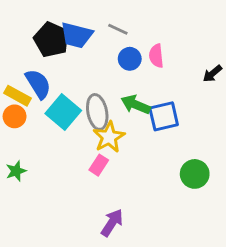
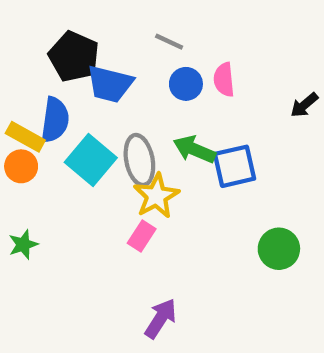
blue trapezoid: (77, 35) -> (110, 84), moved
blue semicircle: (38, 84) -> (55, 120), turned 40

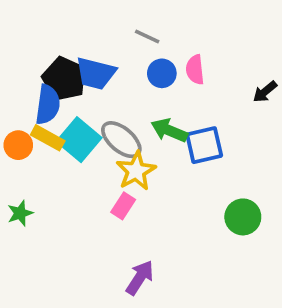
black pentagon: (74, 56) -> (64, 79), moved
yellow rectangle: (25, 137) -> (48, 138), moved
gray ellipse: (139, 160) -> (121, 140), turned -39

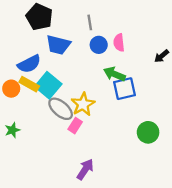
gray line: (147, 37) -> (90, 22), turned 56
black pentagon: (64, 79) -> (39, 17), moved
blue semicircle: (48, 105) -> (29, 64), turned 55
green arrow: (169, 130) -> (114, 74), moved
gray ellipse: (121, 140) -> (61, 109), moved

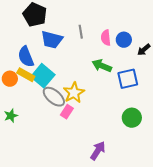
gray line: (90, 22) -> (81, 32), moved
blue circle: (99, 45) -> (124, 40), moved
blue semicircle: (29, 64) -> (26, 57), turned 95
blue square: (124, 89) -> (128, 79), moved
purple arrow: (85, 169) -> (98, 151), moved

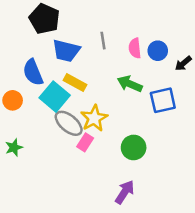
yellow rectangle: (26, 75) -> (75, 83), moved
green circle: (132, 118) -> (134, 147), moved

